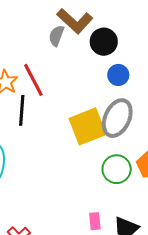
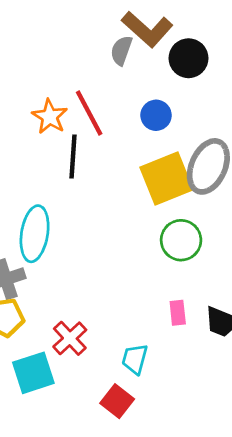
blue circle: (118, 75) -> (156, 115), moved
green circle: (117, 169) -> (181, 240), moved

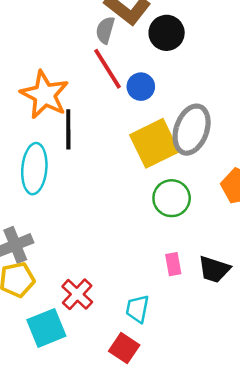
red line: (89, 113) -> (107, 69), moved
orange star: (50, 117) -> (45, 95), size x1.5
cyan ellipse: (35, 234) -> (34, 169), moved

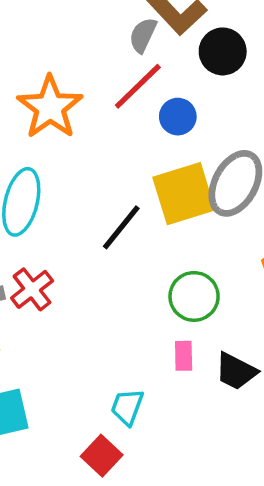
red line: (107, 69) -> (138, 86), turned 69
black line: (68, 129) -> (121, 227), moved, turned 30
green circle: (172, 198) -> (194, 296), moved
red cross: (77, 294) -> (32, 289), moved

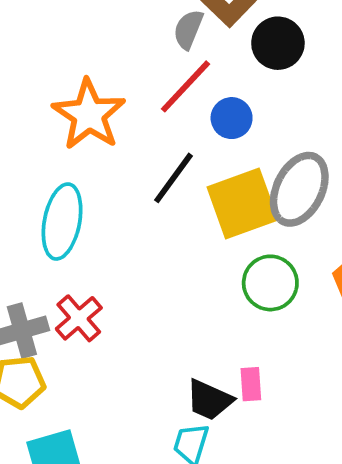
black line: (121, 227) -> (174, 178), moved
green circle: (194, 296) -> (270, 283), moved
black trapezoid: (236, 371) -> (209, 400), moved

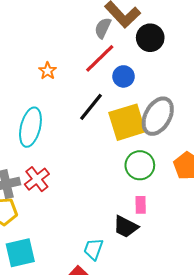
orange star: (89, 115) -> (48, 71), size x0.5
pink rectangle: (251, 384) -> (141, 205), moved
black trapezoid: (209, 400) -> (126, 227), moved

